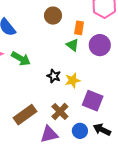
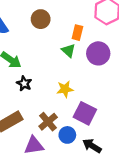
brown circle: (53, 16) -> (41, 19), moved
black star: (54, 76) -> (24, 83), moved
blue circle: (80, 131) -> (67, 135), moved

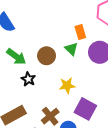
brown circle: (41, 19) -> (47, 56), moved
orange rectangle: (77, 33) -> (80, 32), turned -32

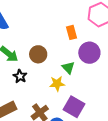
green triangle: (71, 49) -> (68, 68), moved

